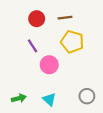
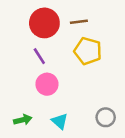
red circle: (37, 19) -> (44, 23), size x1.5
pink circle: (49, 65) -> (47, 84), moved

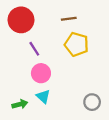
red circle: (44, 23) -> (21, 20), moved
cyan triangle: (60, 121) -> (43, 97), moved

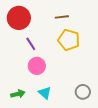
cyan triangle: (43, 97) -> (45, 93), moved

